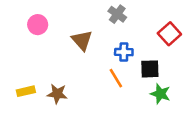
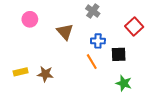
green star: (160, 94) -> (124, 83), moved

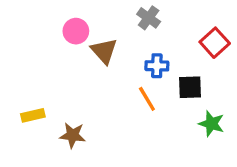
pink circle: (30, 19) -> (76, 31), moved
brown star: (45, 74) -> (73, 135), moved
green star: (124, 83) -> (211, 124), moved

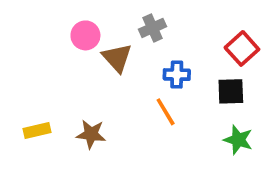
gray cross: (149, 18) -> (153, 28), moved, turned 30
black square: (190, 87) -> (231, 91), moved
brown star: (73, 135) -> (91, 134), moved

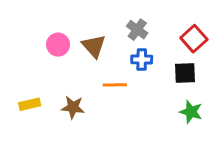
gray cross: (153, 28) -> (137, 30), moved, turned -30
pink circle: (85, 35) -> (58, 45), moved
orange line: (166, 112) -> (115, 85), moved, turned -60

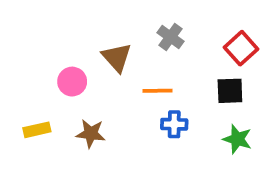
pink circle: (58, 45) -> (72, 82), moved
blue cross: (142, 60) -> (174, 124), moved
orange line: (115, 85) -> (158, 91), moved

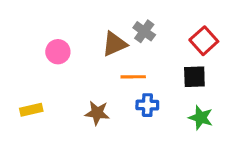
brown triangle: (117, 57) -> (114, 44), moved, turned 48
pink circle: (72, 82) -> (58, 52), moved
brown star: (91, 134) -> (97, 113), moved

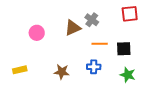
red square: (204, 41) -> (130, 14), moved, turned 36
orange line: (133, 77) -> (100, 44), moved

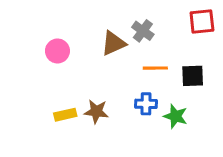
yellow rectangle: (20, 70) -> (65, 115), moved
green star: (128, 75) -> (176, 116), moved

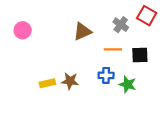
red square: (202, 21) -> (147, 16), turned 36
gray cross: (143, 31) -> (121, 25), moved
pink circle: (57, 51) -> (23, 30), moved

